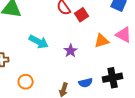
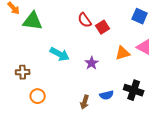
black cross: (113, 78) -> (134, 90), turned 30
orange circle: (26, 82) -> (38, 96), moved

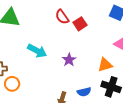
orange triangle: (123, 53) -> (105, 65), moved
orange circle: (38, 96) -> (12, 84), moved

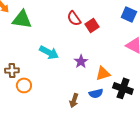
orange triangle: (105, 65) -> (103, 73), moved

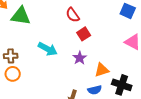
red square: (92, 25) -> (84, 34), moved
brown cross: (12, 70) -> (11, 56), moved
orange circle: (24, 85) -> (13, 74), moved

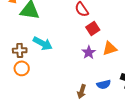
cyan arrow: (48, 49) -> (43, 43), moved
orange triangle: (102, 70) -> (110, 48), moved

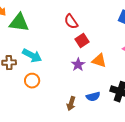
orange triangle: (110, 48) -> (99, 61), turned 35
orange circle: (22, 68) -> (32, 81), moved

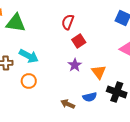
red semicircle: (71, 22) -> (68, 22), turned 56
orange triangle: (99, 61) -> (99, 72), moved, turned 35
brown arrow: (71, 104) -> (68, 104), turned 96

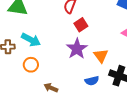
purple star: (75, 65) -> (77, 49), size x1.5
brown arrow: (68, 104) -> (51, 88), moved

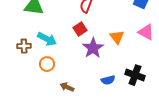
red square: (81, 25) -> (80, 29), moved
orange triangle: (101, 56) -> (117, 37), moved

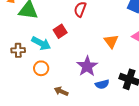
red square: (80, 29) -> (60, 31), moved
purple star: (93, 48) -> (87, 66), moved

